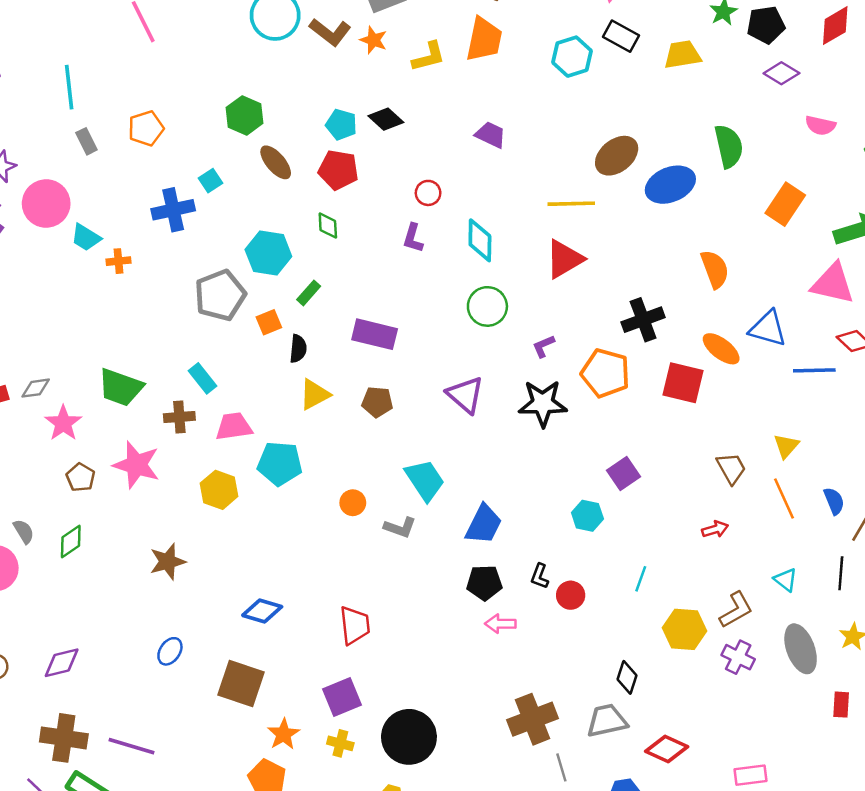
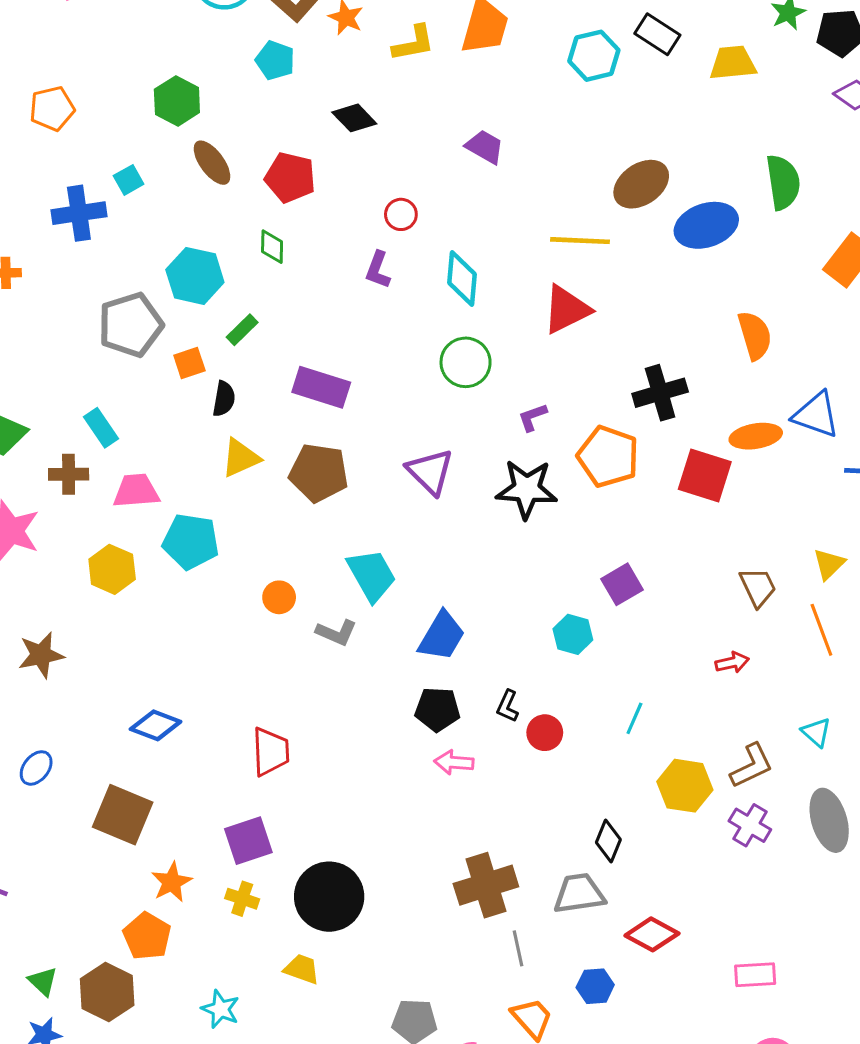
cyan pentagon: (341, 125) -> (275, 60), moved
orange ellipse: (721, 349) -> (756, 436), turned -51
brown pentagon: (377, 402) -> (319, 473), size x1.5

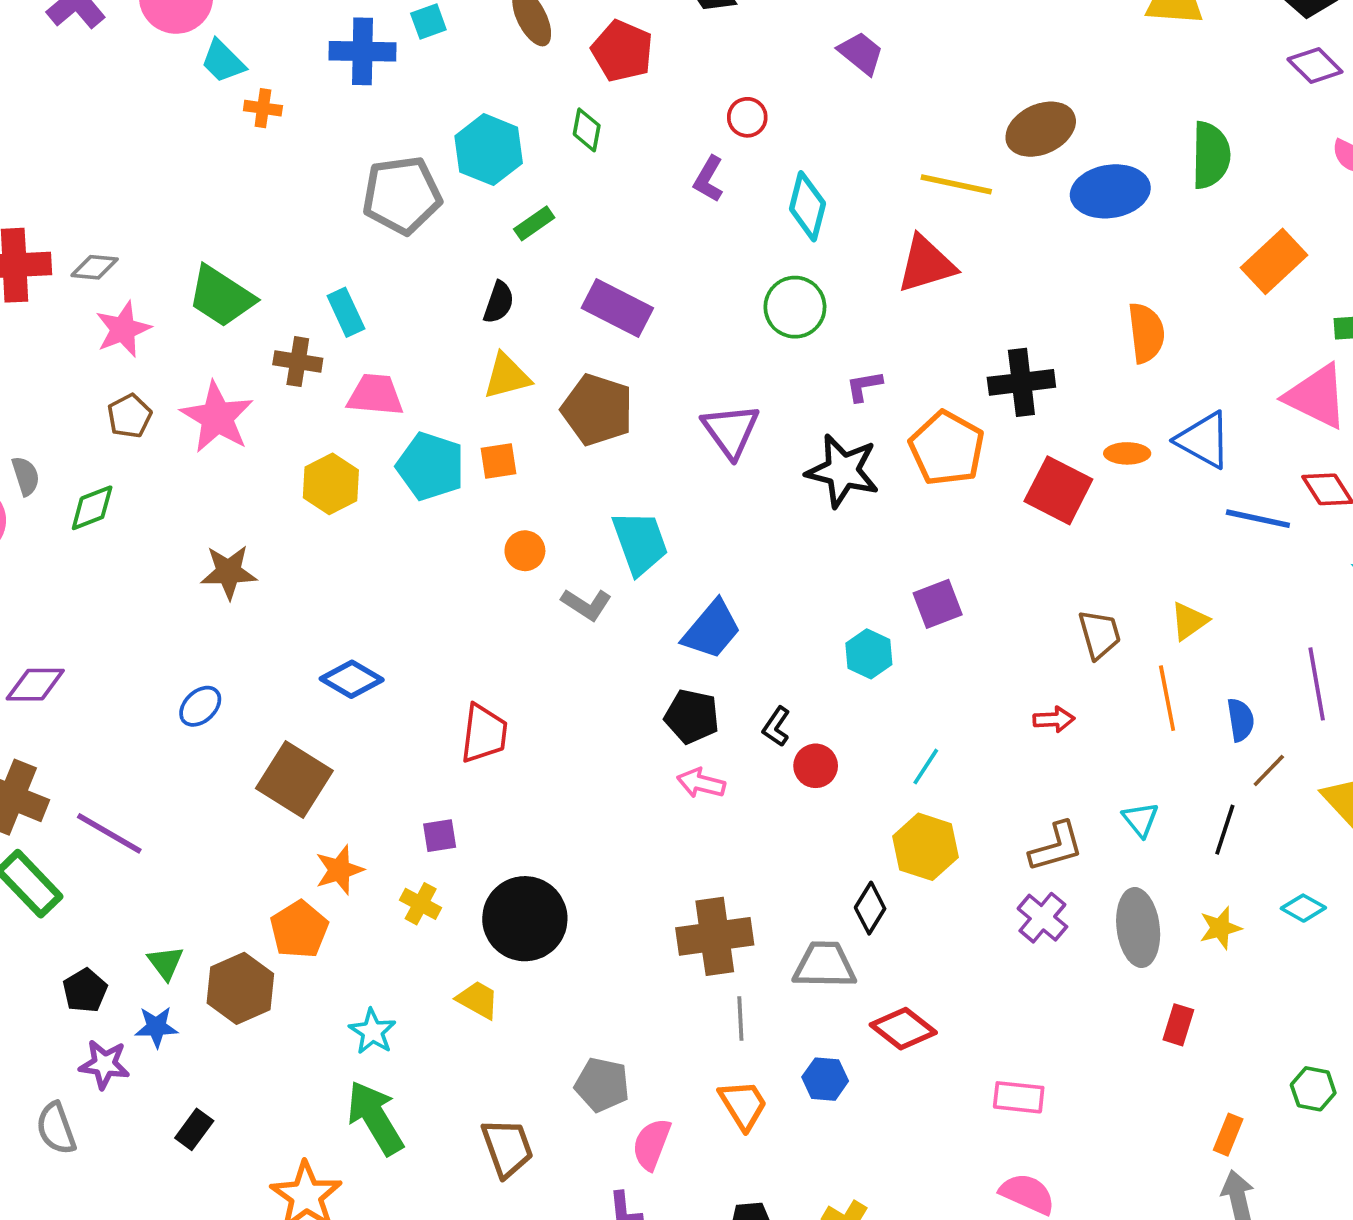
orange square: (189, 363) -> (498, 461), moved
orange ellipse: (756, 436) -> (1127, 453), size x0.7
yellow hexagon: (685, 786) -> (925, 847), moved
purple square: (248, 841) -> (440, 836), size x0.6

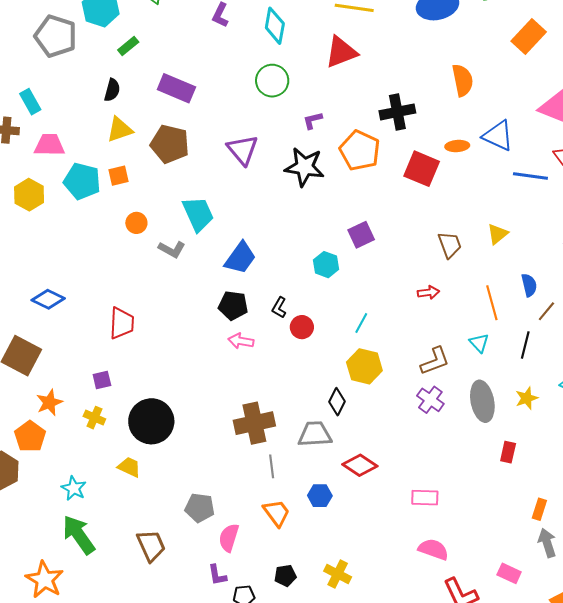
gray pentagon: (402, 195) -> (56, 36), turned 30
orange line: (1167, 698) -> (492, 303), moved

